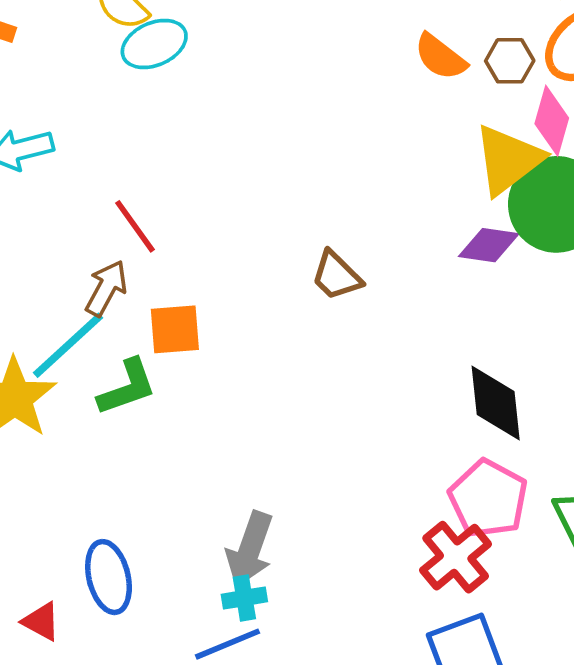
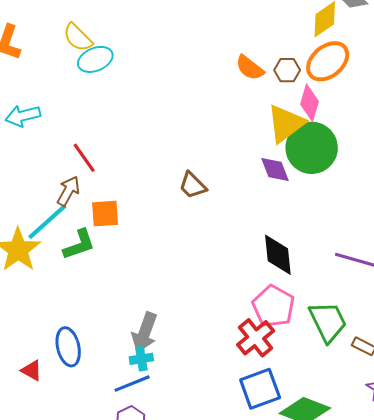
purple diamond: (489, 245) -> (275, 170), turned 60

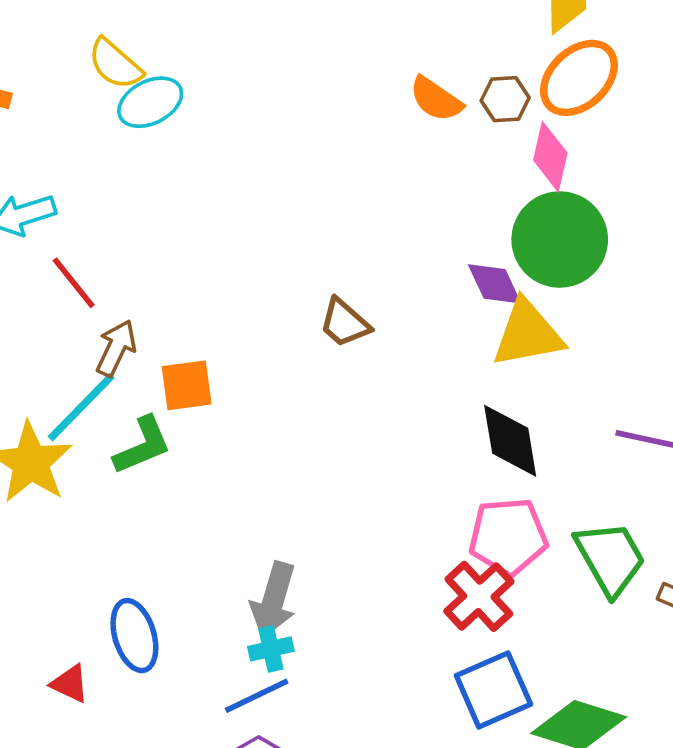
yellow triangle: (286, 124) -> (528, 334), moved, turned 30
red line: (84, 158) -> (74, 283), moved
pink pentagon: (273, 306) -> (508, 536), turned -30

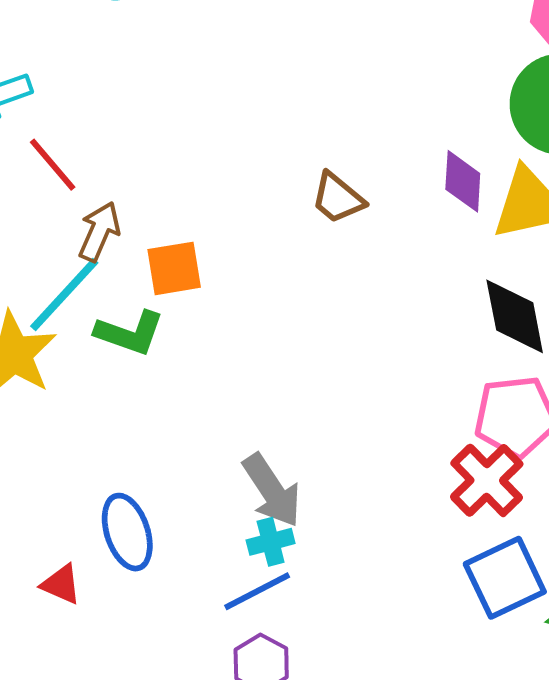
purple diamond: (495, 284) -> (463, 181), moved, turned 30
green L-shape: (142, 446) -> (130, 333), turned 44
gray arrow: (274, 600) -> (272, 490), turned -48

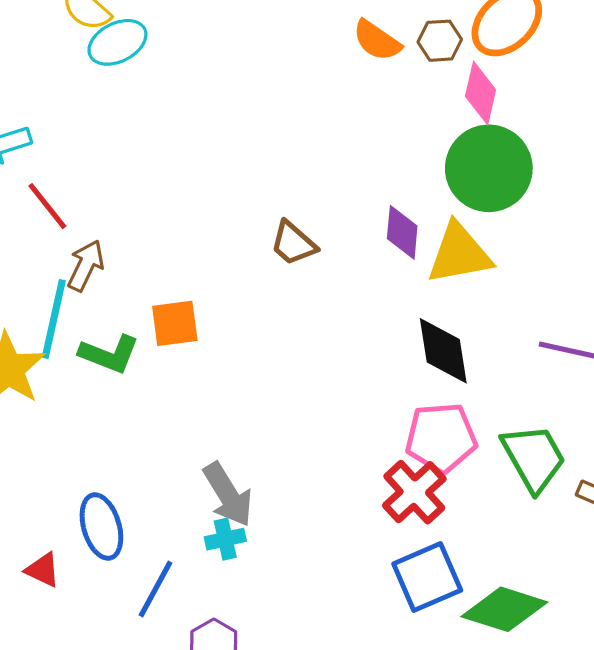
orange square: (174, 268) -> (175, 323), moved
cyan line: (64, 294) -> (54, 319), turned -32
blue line: (257, 591) -> (155, 589), moved, turned -36

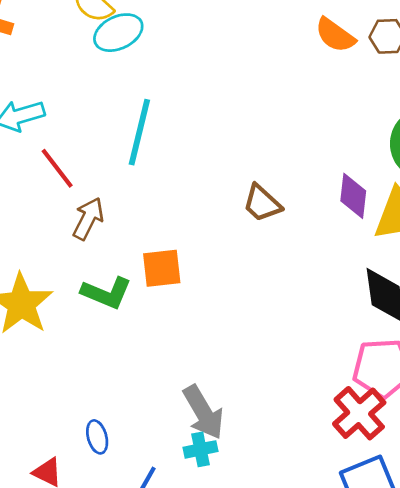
cyan line: (54, 319) -> (139, 132), moved
blue ellipse: (101, 527) -> (97, 437), size x0.6

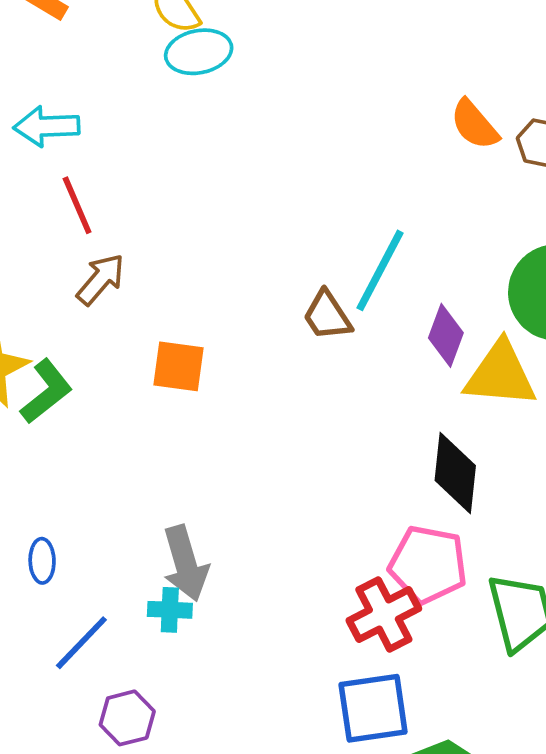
cyan line: (139, 132) -> (380, 270), moved
green L-shape: (106, 293) -> (46, 391), moved, turned -75

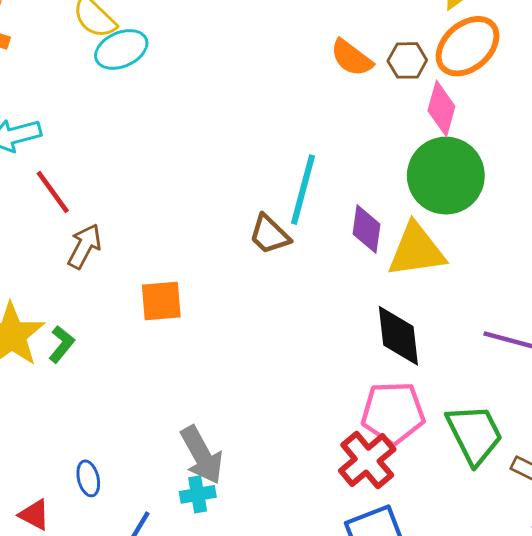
green L-shape: (46, 391) -> (62, 344), size x0.7

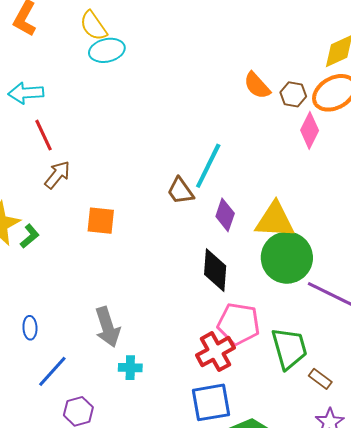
green circle: (446, 176) -> (287, 258), moved
purple diamond: (367, 229) -> (225, 215), moved
black diamond: (398, 336) -> (215, 270), moved
cyan cross: (198, 494) -> (130, 368), moved

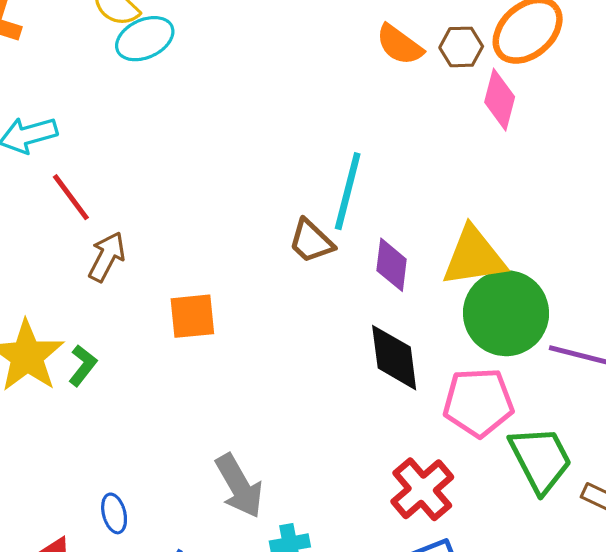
pink pentagon: (239, 324) -> (478, 402), moved

